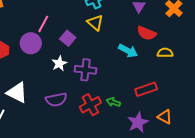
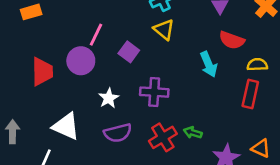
cyan arrow: (128, 51) -> (209, 64), turned 42
white star: (59, 64) -> (109, 98), moved
red rectangle: (146, 89) -> (250, 94), moved, turned -55

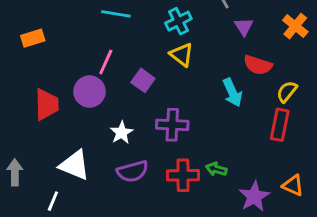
yellow semicircle: (257, 65) -> (287, 92), turned -48
red cross: (163, 137) -> (183, 175), turned 32

